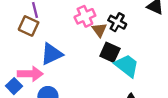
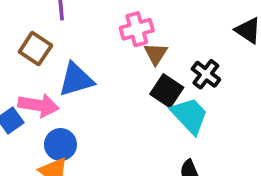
black cross: (117, 22) -> (206, 74), moved
brown square: (29, 26) -> (35, 49), moved

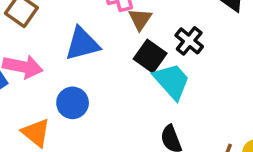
blue triangle: (76, 80) -> (82, 44), moved
blue circle: (60, 145) -> (73, 103), moved

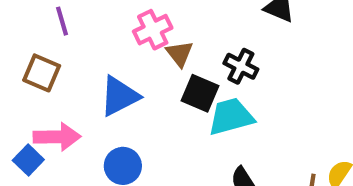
cyan trapezoid: (172, 81) -> (231, 117), turned -51

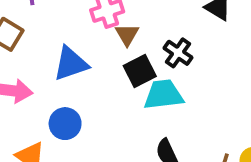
black square: (200, 93) -> (140, 71), turned 32

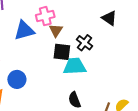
blue triangle: (71, 64) -> (24, 30), moved
black square: (140, 71) -> (62, 52), turned 30

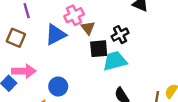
black cross: (84, 43) -> (120, 35), turned 35

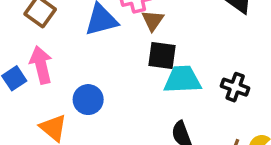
black cross: (120, 35) -> (235, 87), moved, turned 35
pink arrow: (24, 71) -> (41, 65), turned -115

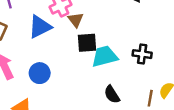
blue circle: (88, 100) -> (40, 73), moved

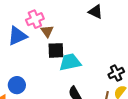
black cross: (142, 54) -> (116, 73), moved, turned -35
blue circle: (40, 73) -> (17, 85), moved

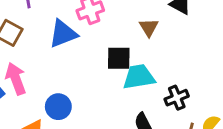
brown triangle: (47, 31) -> (149, 27), moved
black cross: (116, 73) -> (177, 98), moved

